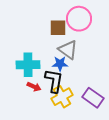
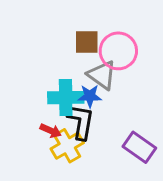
pink circle: (79, 19) -> (118, 51), moved
cyan cross: (28, 65) -> (66, 98), moved
yellow cross: (62, 97) -> (67, 146), moved

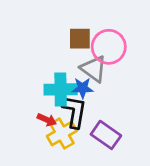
purple rectangle: (139, 147) -> (106, 135), moved

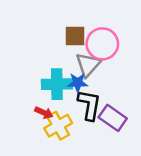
gray triangle: (94, 69) -> (88, 65), turned 36
black L-shape: (74, 112) -> (89, 105), moved
purple rectangle: (106, 135) -> (113, 118), moved

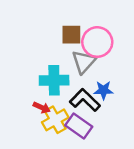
blue star: (78, 83) -> (103, 90), moved
black L-shape: (89, 105) -> (85, 100), turned -56
purple rectangle: (113, 118) -> (79, 126), moved

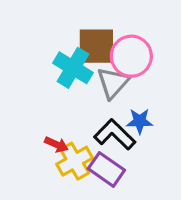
brown square: (71, 35) -> (96, 46), size x1.4
cyan cross: (54, 80) -> (73, 68), moved, turned 32

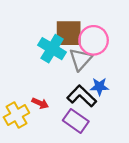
yellow cross: (75, 161) -> (16, 115), moved

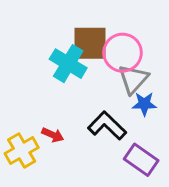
gray triangle: (81, 59) -> (133, 79), moved
blue star: (99, 87) -> (144, 104), moved
purple rectangle: (76, 121) -> (141, 160), moved

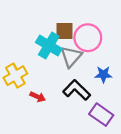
brown square: (90, 43) -> (64, 31), size x0.7
gray triangle: (133, 79) -> (71, 57), moved
yellow cross: (22, 150) -> (15, 76), moved

